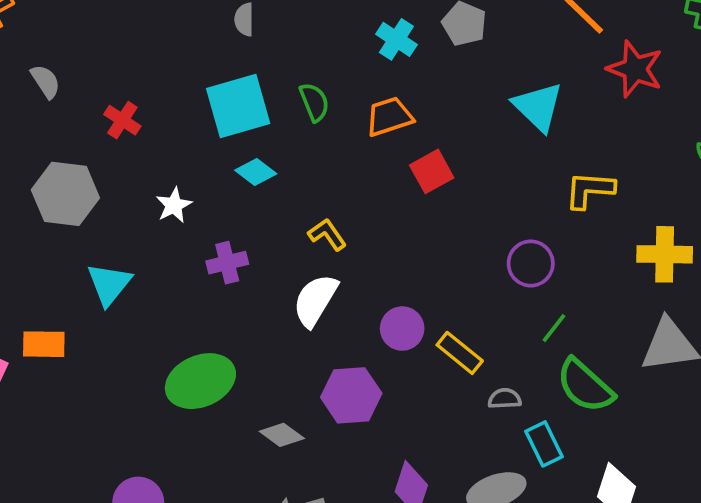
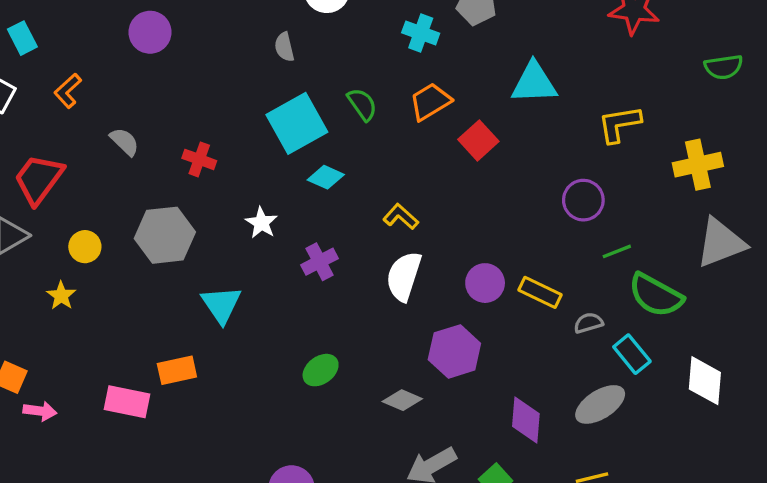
cyan triangle: (538, 107) -> (534, 83), moved, turned -33
green line: (554, 328) -> (617, 251), turned 44
green ellipse: (200, 381) -> (321, 370), size x0.6

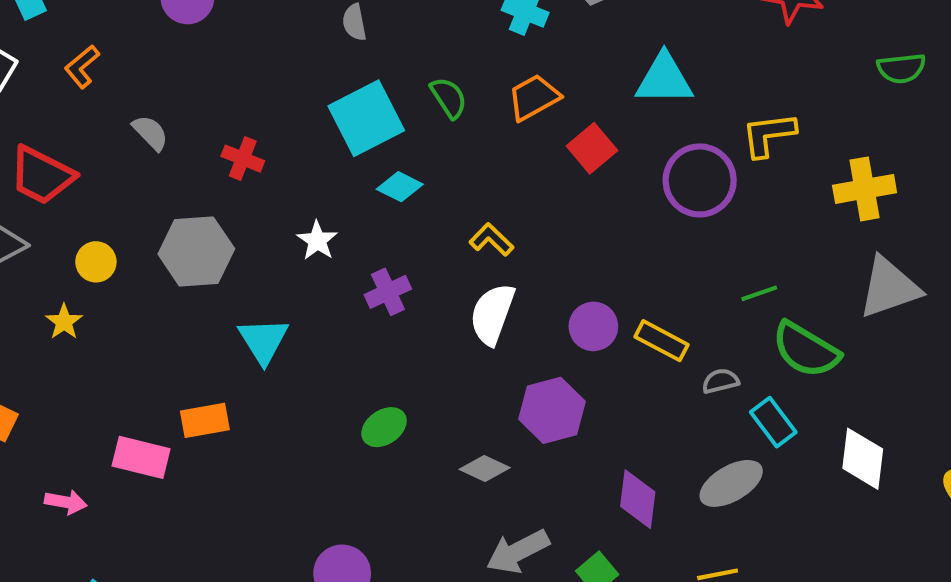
red trapezoid: (39, 179) -> (42, 175), turned -102
purple circle: (583, 200) -> (700, 180), moved, size x1.4
pink arrow: (40, 411) -> (66, 502), moved

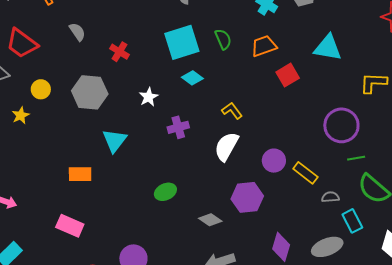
purple circle: (700, 180) -> (341, 125), moved
pink rectangle: (141, 457) -> (70, 226), moved

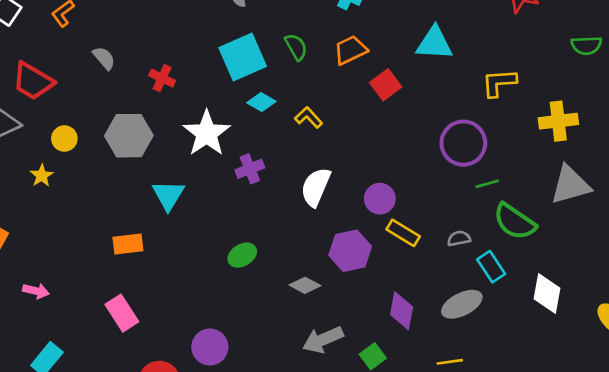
white star: (149, 97) -> (207, 133), size x1.8
yellow L-shape: (232, 111) -> (309, 117), moved
yellow rectangle: (305, 173) -> (403, 233), moved
pink rectangle: (70, 226) -> (122, 313), turned 40

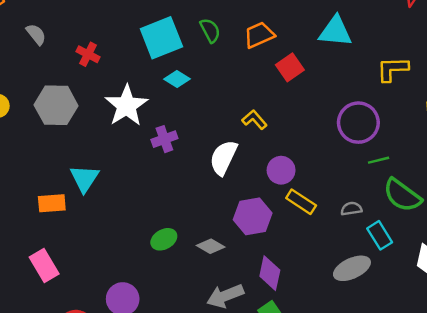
yellow L-shape: (309, 117) -> (255, 120), moved
cyan triangle: (168, 195) -> (84, 178), moved
green ellipse: (242, 255) -> (164, 239), moved
purple diamond: (402, 311) -> (270, 273), moved

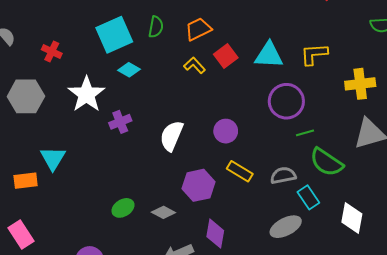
green semicircle: (210, 30) -> (156, 27), turned 40
cyan triangle: (335, 31) -> (269, 55), moved
yellow L-shape: (255, 120) -> (194, 65), moved
purple circle: (281, 170) -> (226, 131), moved
gray semicircle: (351, 209) -> (283, 175), size x1.4

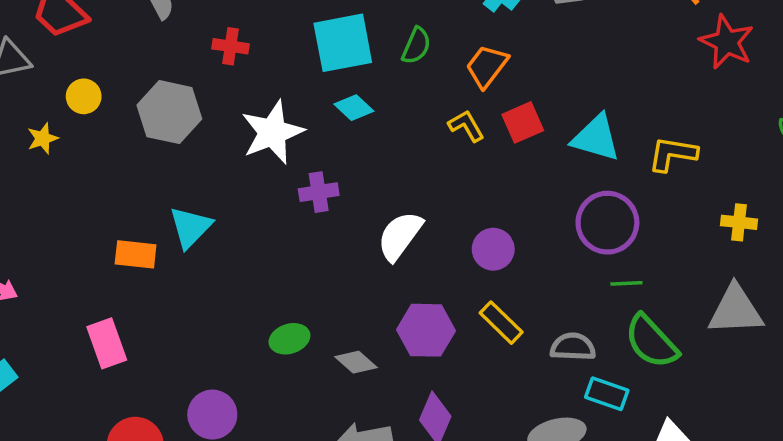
orange trapezoid: (198, 29) -> (487, 66), turned -40
red cross: (52, 51) -> (231, 46), turned -30
yellow cross: (360, 84) -> (739, 222), size x0.7
cyan rectangle: (308, 197) -> (607, 394), turned -50

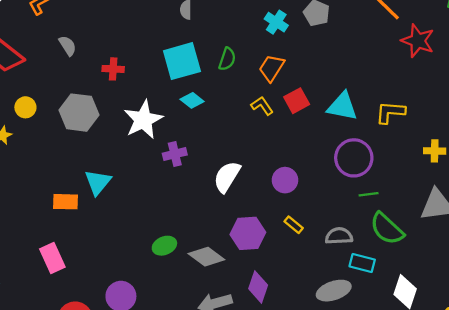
yellow rectangle: (501, 323) -> (294, 225), size x0.7
gray diamond: (356, 362) -> (206, 257), size x1.4

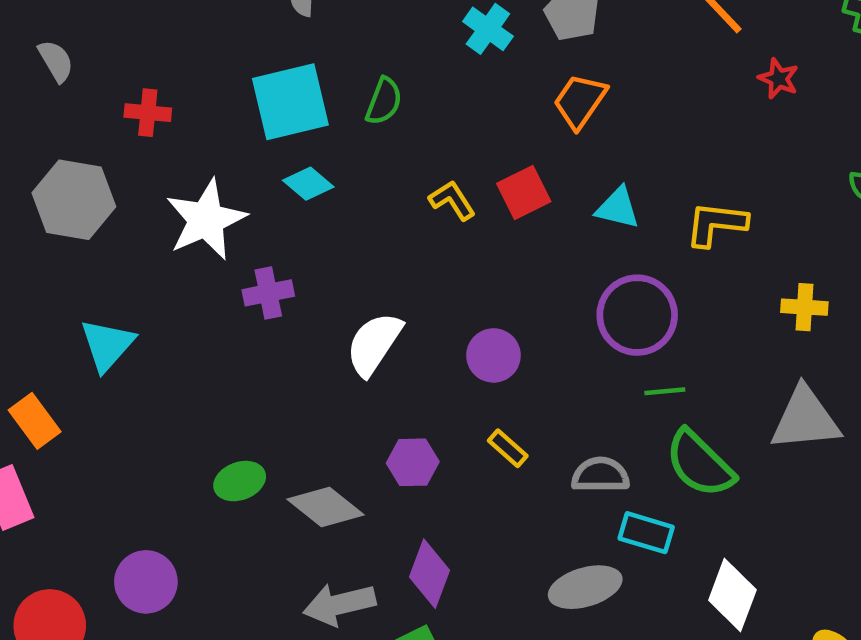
red star: (418, 41) -> (778, 78), size x0.6
orange trapezoid: (272, 68) -> (580, 101), moved
cyan triangle: (342, 106) -> (618, 208), size x0.7
orange rectangle: (65, 202) -> (35, 421), moved, turned 50
purple hexagon: (248, 233) -> (413, 462), size x0.7

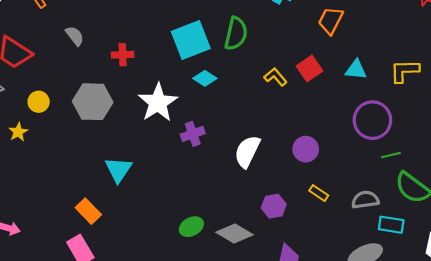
green semicircle: (384, 101) -> (236, 34), size x1.4

